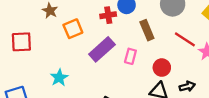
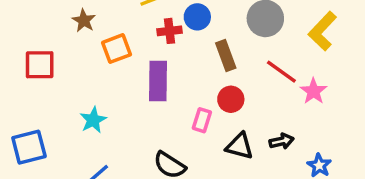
purple rectangle: (102, 49) -> (158, 81), turned -50
pink rectangle: (130, 56) -> (202, 120), moved
red circle: (162, 68) -> (231, 99), moved

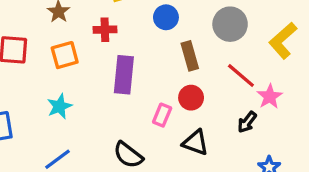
red cross: (170, 31) -> (105, 30), moved
orange square: (117, 49) -> (65, 55), moved
black arrow: (282, 141) -> (247, 122), moved, turned 135

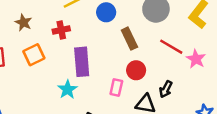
cyan star: (59, 106) -> (67, 89), moved
black arrow: (247, 122) -> (166, 89), moved

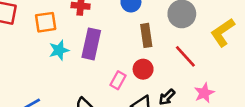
pink star: (196, 59) -> (204, 93), moved
cyan star: (67, 89) -> (59, 50), moved

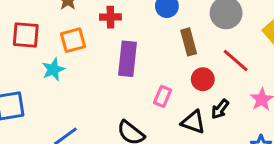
cyan star: (59, 50) -> (53, 69), moved
red circle: (143, 69) -> (203, 79), moved

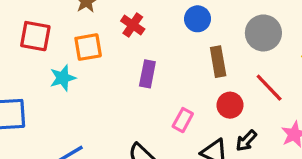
red cross: (110, 17) -> (133, 25), turned 30
purple rectangle: (128, 59) -> (147, 74), size x0.7

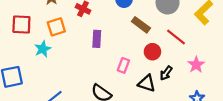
brown rectangle: (218, 62) -> (141, 25), turned -36

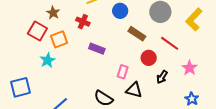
red square: (21, 24) -> (37, 31), moved, turned 30
purple rectangle: (97, 39) -> (97, 49), turned -70
black triangle: (147, 83) -> (134, 90), moved

